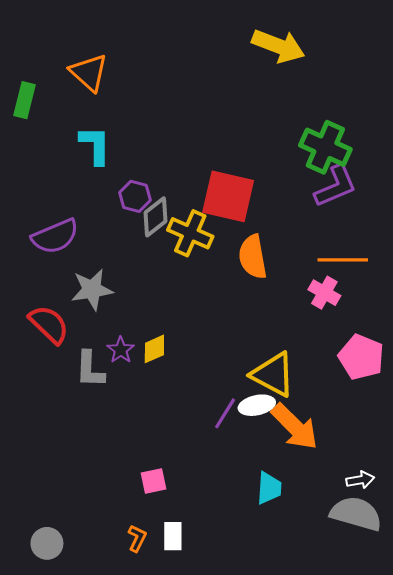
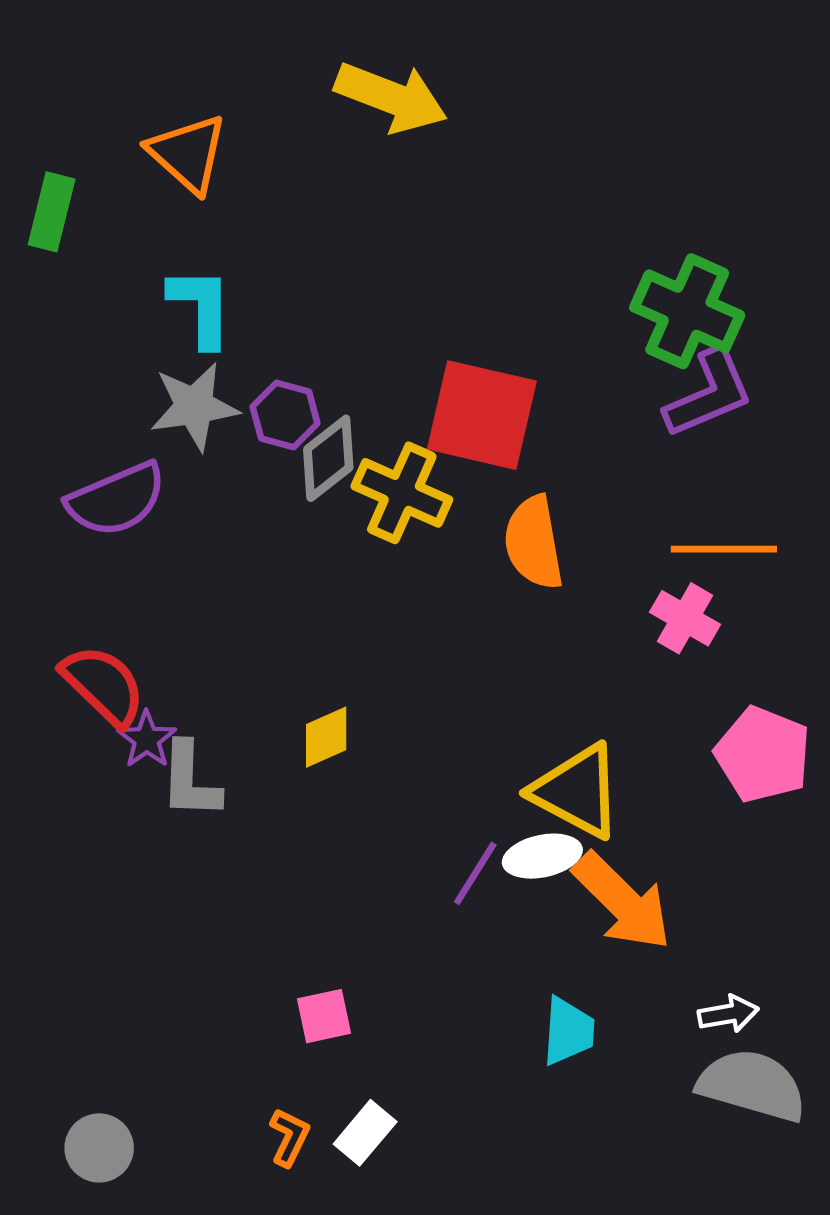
yellow arrow: (278, 46) -> (391, 97), moved
gray star: (92, 290) -> (194, 406), moved
purple star: (121, 350) -> (147, 739), moved
white arrow: (360, 480) -> (728, 1014), moved
white rectangle: (173, 536) -> (365, 1133), turned 40

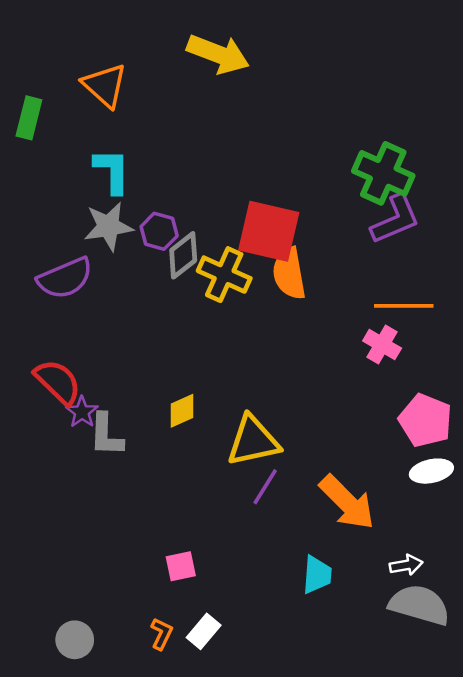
orange semicircle: (534, 543) -> (289, 273), moved
yellow triangle: (577, 791) -> (253, 441), moved, turned -40
white ellipse: (542, 856) -> (431, 471), moved
gray circle: (99, 1148) -> (75, 640), moved

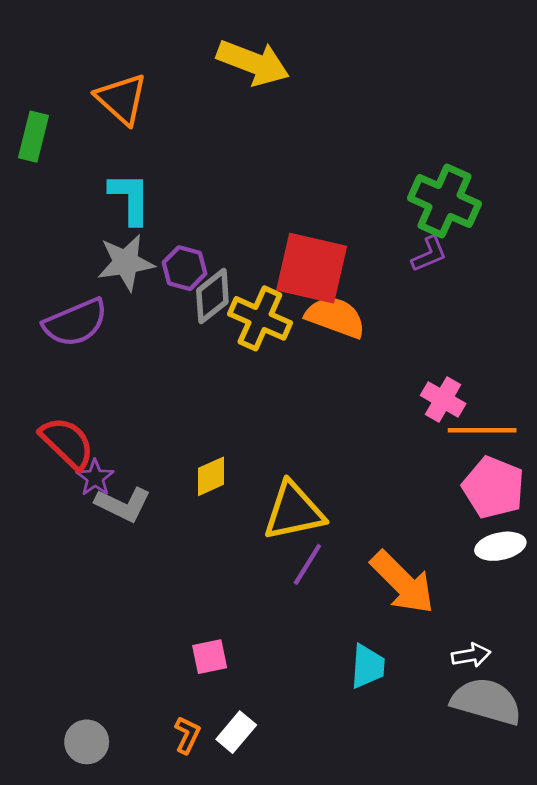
purple L-shape: (395, 219) -> (429, 254), moved, size x0.6
orange semicircle: (289, 273) -> (335, 317), turned 120
orange line: (404, 306) -> (482, 430), moved
gray L-shape: (106, 435) -> (123, 504), turned -66

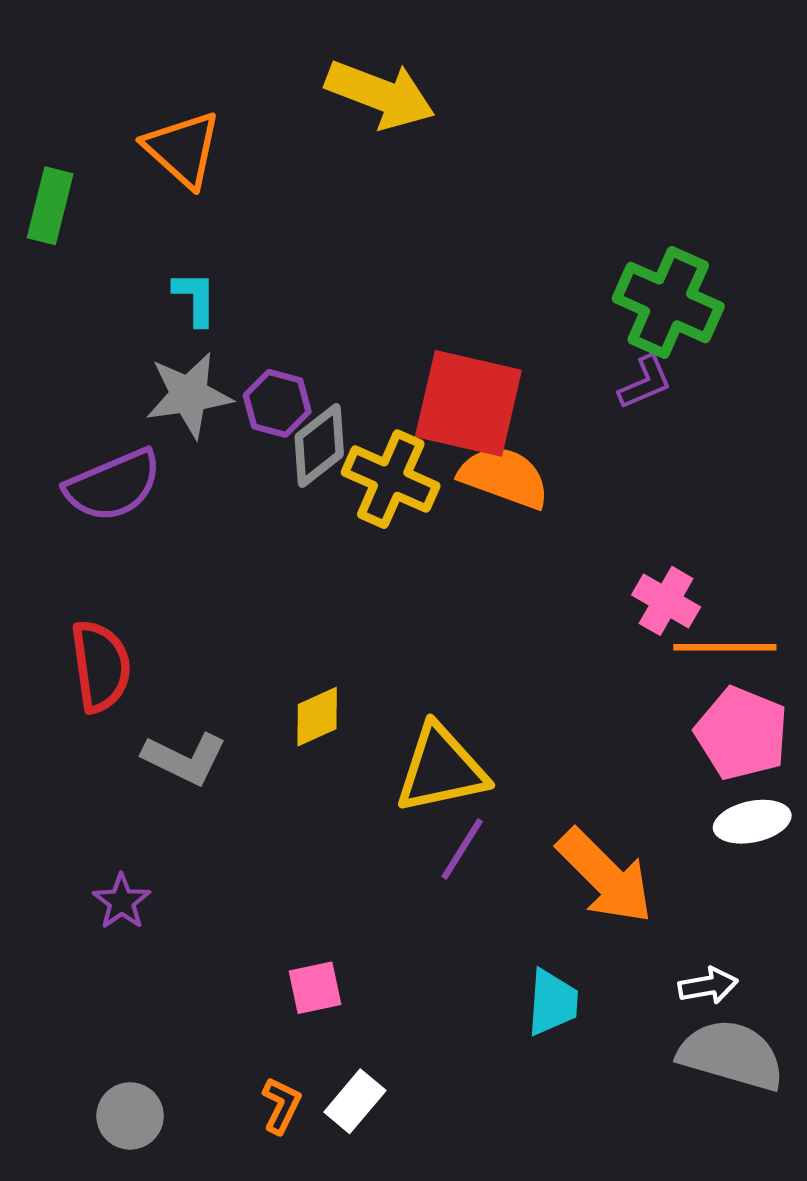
cyan L-shape: (130, 198) -> (195, 298), size x0.7
red semicircle: (67, 443) -> (101, 666), turned 38
purple star: (95, 478) -> (122, 902), moved

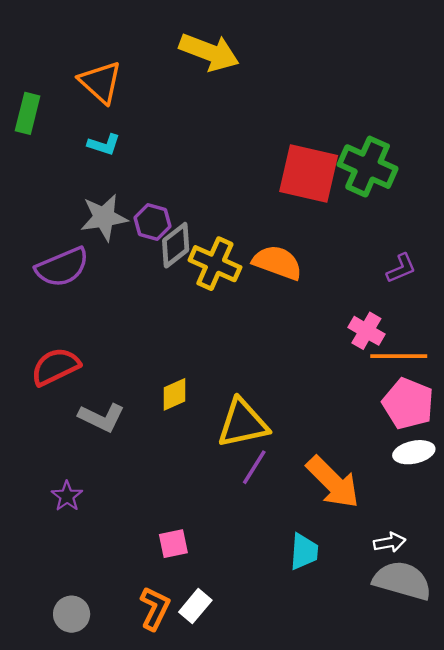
cyan L-shape: (195, 298) -> (104, 145), moved, turned 108
purple L-shape: (645, 382) -> (401, 268), moved
red square: (468, 403) -> (309, 173), moved
red semicircle: (101, 666) -> (55, 367), turned -108
orange L-shape: (281, 1105) -> (155, 608), size x1.4

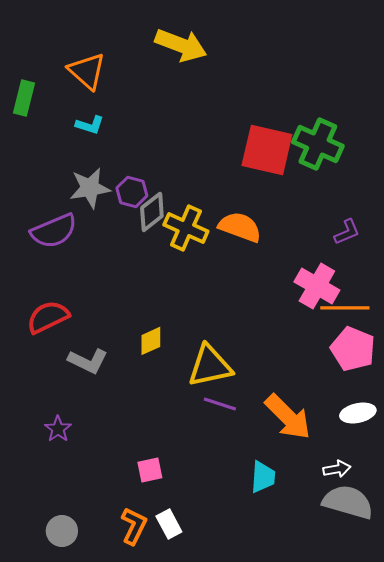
pink cross: (366, 331) -> (317, 286), size x1.4
white ellipse: (414, 452) -> (358, 413), moved
purple line: (254, 467) -> (220, 404), turned 76
white rectangle: (195, 606) -> (169, 524), turned -68

